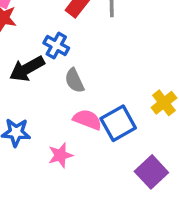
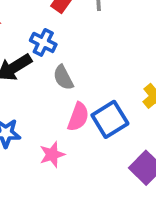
pink semicircle: (87, 120) -> (78, 117), turned 92

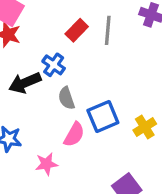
blue square: (110, 119) -> (103, 117), moved

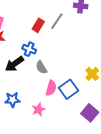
gray line: (108, 30) -> (57, 21), turned 42
blue square: (103, 117) -> (68, 89), moved

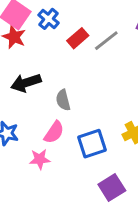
blue cross: (29, 49) -> (49, 19), moved
pink semicircle: (51, 88) -> (54, 132), moved

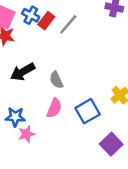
red rectangle: (78, 38) -> (46, 21), moved
gray line: (106, 41) -> (68, 24), moved
pink star: (40, 159) -> (26, 134), moved

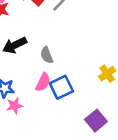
blue square: (88, 111) -> (61, 87), moved

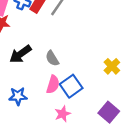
pink star: (15, 106) -> (63, 114), moved

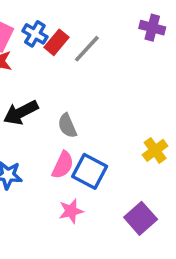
blue square: (71, 86) -> (90, 171), turned -35

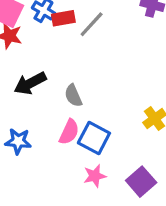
red rectangle: (56, 42) -> (63, 18), turned 40
pink star: (71, 211) -> (95, 176), moved

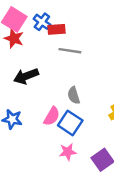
gray line: (92, 24) -> (70, 51), moved, turned 50
gray semicircle: (73, 96) -> (74, 95), moved

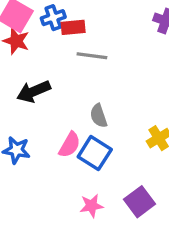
blue cross: (42, 22) -> (53, 18), turned 36
pink star: (68, 152) -> (92, 206), moved

